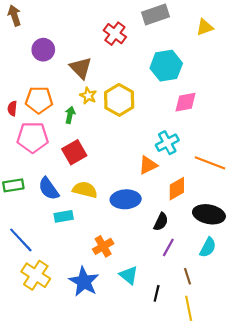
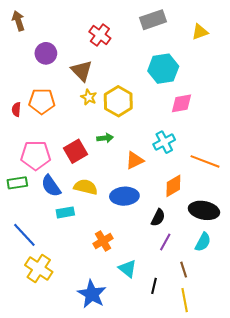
red cross: (115, 34) -> (100, 35), moved
green arrow: (70, 115) -> (105, 138), moved, turned 70
pink pentagon: (33, 137) -> (36, 155), moved
orange triangle: (148, 165) -> (135, 160), moved
blue star: (84, 282) -> (92, 294), moved

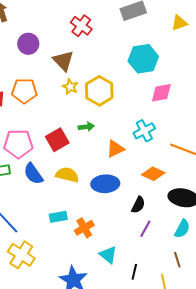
orange diamond: (173, 186) -> (153, 174), turned 55
cyan rectangle: (65, 212) -> (58, 217), moved
brown line: (184, 270) -> (177, 260), moved

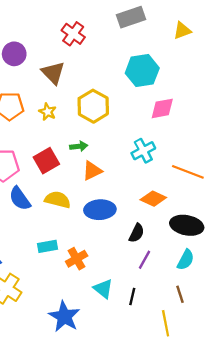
yellow star: (70, 87) -> (48, 112), moved
orange triangle: (115, 149) -> (92, 171), moved
black line: (134, 272) -> (132, 297), moved

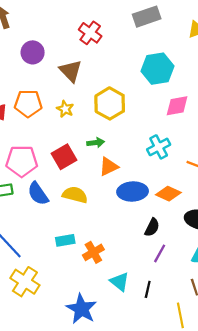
blue ellipse: (100, 210) -> (133, 192), moved

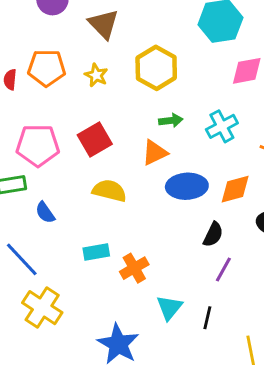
green arrow: (96, 143) -> (171, 120), moved
blue semicircle: (38, 194) -> (45, 213), moved, size x0.7
orange diamond: (168, 194) -> (235, 189), turned -40
cyan triangle: (119, 282) -> (169, 308), turned 30

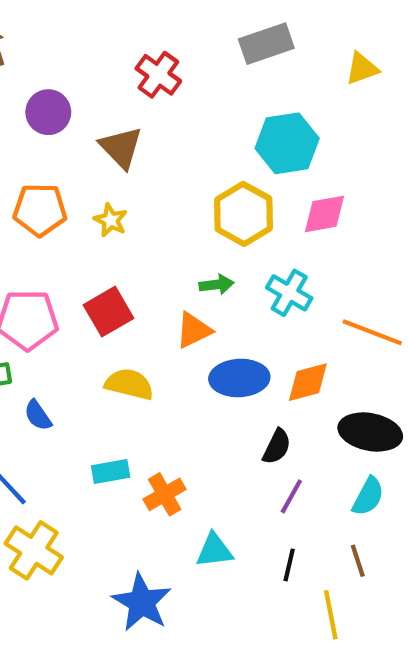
yellow hexagon: (156, 68) -> (244, 214), moved
cyan cross: (222, 126) -> (289, 293), turned -32
cyan triangle: (169, 308) -> (214, 550), turned 44
black line: (207, 318) -> (289, 565), moved

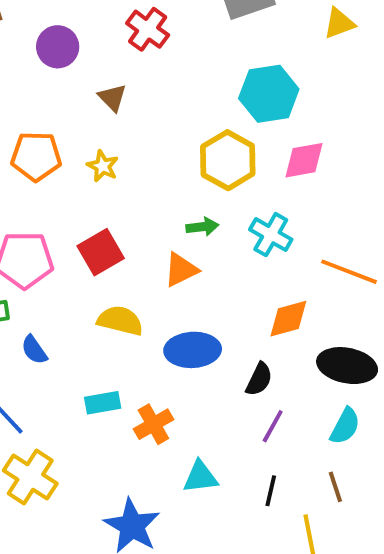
purple circle: (48, 112) -> (58, 47), moved
brown triangle: (121, 147) -> (112, 98), size x0.7
blue ellipse: (239, 378) -> (193, 350), moved

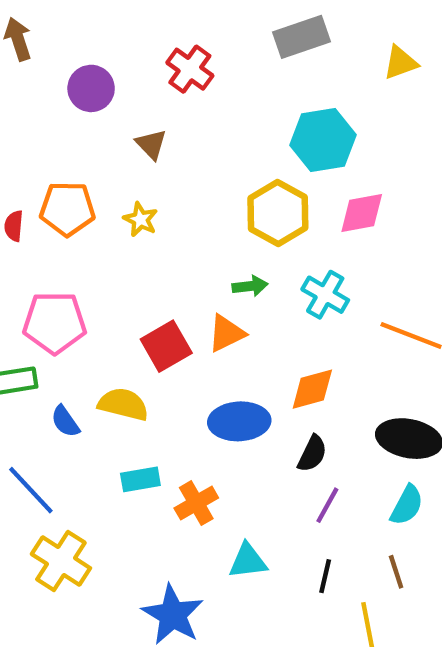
red square: (101, 252) -> (166, 346), moved
orange diamond: (288, 319) -> (312, 389), moved
yellow semicircle: (120, 321) -> (123, 404), moved

